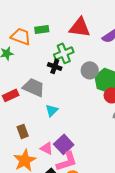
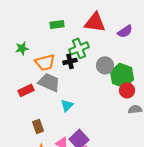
orange trapezoid: (21, 36) -> (45, 62), moved, turned 145
black cross: (55, 66) -> (70, 61), turned -32

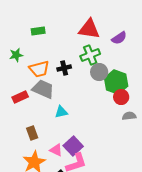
green rectangle: (57, 24) -> (38, 31), moved
green cross: (79, 48) -> (90, 55), moved
cyan triangle: (67, 105) -> (61, 112), turned 32

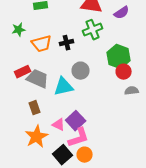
gray circle: (99, 72) -> (81, 71), moved
gray trapezoid: (43, 89) -> (38, 79), moved
cyan triangle: (61, 112) -> (64, 87), size x1.5

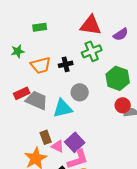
red circle: (124, 72) -> (123, 105), moved
brown rectangle: (35, 108) -> (46, 137), moved

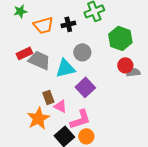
purple square: (75, 142) -> (85, 87), moved

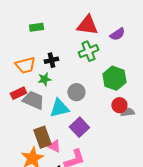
green star: (20, 11) -> (44, 79), moved
black cross: (68, 24) -> (51, 60), moved
orange trapezoid: (43, 25) -> (25, 65), moved
brown rectangle: (48, 97) -> (42, 137), size x1.5

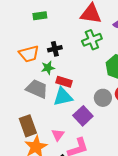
gray circle: (76, 92) -> (103, 98), moved
red rectangle: (18, 93) -> (64, 82), moved, turned 42
brown rectangle: (42, 137) -> (28, 126), moved
pink triangle: (54, 146) -> (58, 135), turned 40

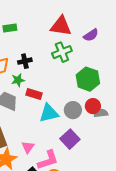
cyan triangle: (63, 97) -> (49, 113), moved
purple square: (83, 116) -> (70, 139), moved

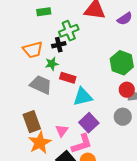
green cross: (62, 52) -> (69, 31), moved
gray circle: (73, 110) -> (123, 117), moved
purple square: (70, 139) -> (89, 123), moved

